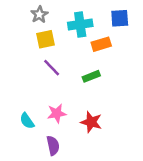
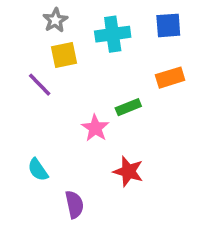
orange rectangle: (101, 44) -> (170, 78), moved
purple line: (52, 68) -> (40, 85), moved
pink star: (57, 113) -> (95, 128), moved, turned -30

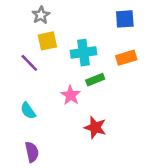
cyan cross: (113, 34) -> (84, 53), moved
cyan semicircle: (38, 170) -> (28, 111), moved
purple semicircle: (74, 205) -> (32, 152), moved

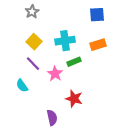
yellow square: (47, 41) -> (34, 42), moved, turned -35
purple line: (29, 63) -> (33, 64), moved
purple semicircle: (32, 152) -> (52, 118), moved

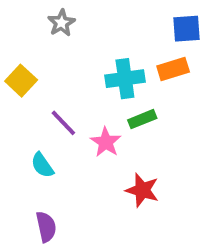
yellow square: (34, 42) -> (21, 81), moved
orange rectangle: (98, 45) -> (173, 69), moved
purple semicircle: (52, 118) -> (46, 227), moved

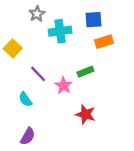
blue square: (187, 29) -> (94, 20), moved
cyan cross: (125, 79) -> (60, 31), moved
purple semicircle: (46, 227) -> (28, 136), turned 42

